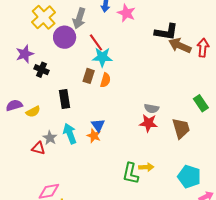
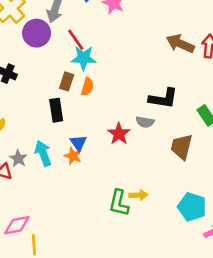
black L-shape: (166, 32) -> (163, 98), moved
black rectangle: (65, 99) -> (56, 110), moved
red star: (148, 123) -> (119, 134), moved, turned 30
brown trapezoid: (181, 128) -> (182, 147), turned -150

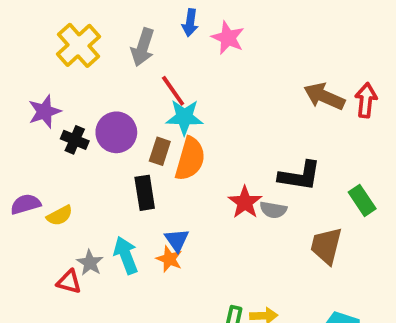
purple circle: (37, 33) -> (116, 132), moved
orange semicircle: (87, 87) -> (190, 159), size x1.6
red star: (119, 134) -> (245, 202), moved

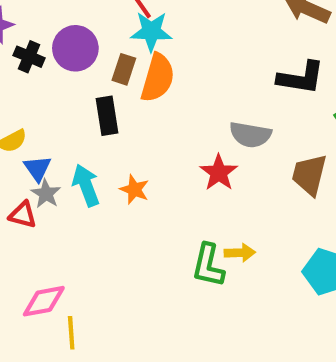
black L-shape: (300, 176) -> (301, 78), moved
red star: (245, 202) -> (219, 173), moved
gray semicircle: (273, 210) -> (250, 135), size x1.4
blue triangle: (177, 240) -> (37, 168), moved

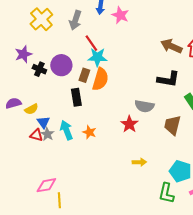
red triangle: (23, 215) -> (36, 135), moved
green L-shape: (208, 265) -> (166, 193), moved

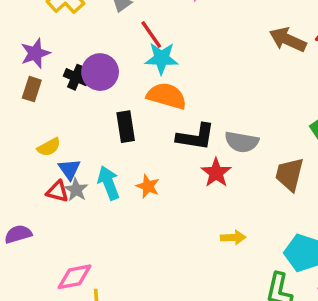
black cross: (39, 69) -> (76, 77), moved
brown rectangle: (84, 75) -> (32, 89), moved
orange semicircle: (100, 79) -> (167, 96), turned -90
black L-shape: (168, 79) -> (196, 137), moved
purple semicircle: (13, 103) -> (18, 234), moved

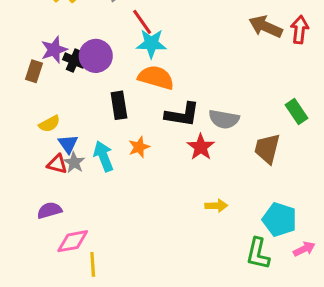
purple star: (35, 53) -> (54, 50), moved
orange star: (148, 186) -> (139, 147), moved, turned 30
purple semicircle: (18, 234) -> (49, 210), moved

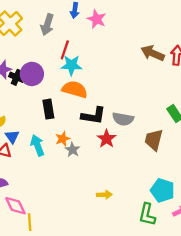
red line: (142, 22) -> (65, 50), turned 54
gray star: (74, 162) -> (72, 150), moved
yellow arrow: (216, 206) -> (104, 195), moved
pink diamond: (73, 241) -> (15, 206), turned 75

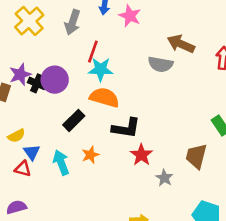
brown arrow: (153, 53) -> (181, 44), moved
black rectangle: (48, 109) -> (74, 120), turned 54
gray semicircle: (123, 119) -> (161, 64), moved
gray star: (72, 150) -> (164, 178), moved

